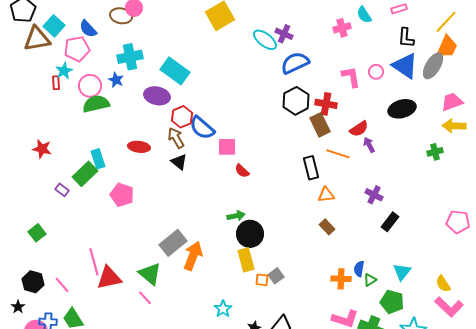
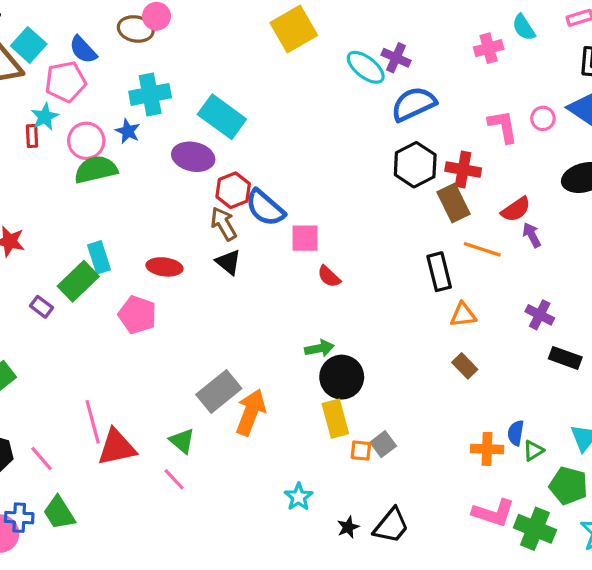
red ellipse: (139, 147) -> (164, 267), moved
black rectangle: (390, 222) -> (565, 358), turned 72
green triangle: (150, 274) -> (182, 441), size x0.7

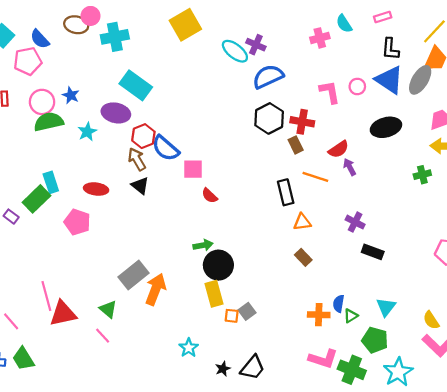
cyan cross: (150, 94) -> (115, 37), moved
cyan star: (45, 117) -> (87, 132), moved
brown rectangle: (453, 203) -> (296, 145), size x0.7

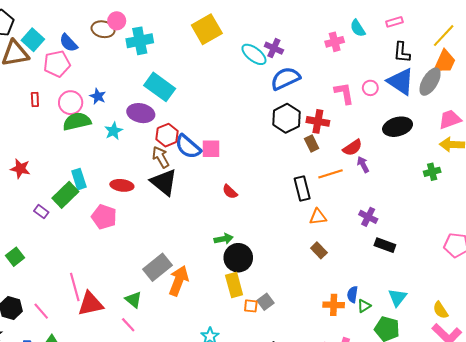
pink square: (193, 169) -> (211, 149), moved
orange line: (315, 177) -> (330, 174), turned -35
black triangle: (140, 186) -> (164, 182), size x1.6

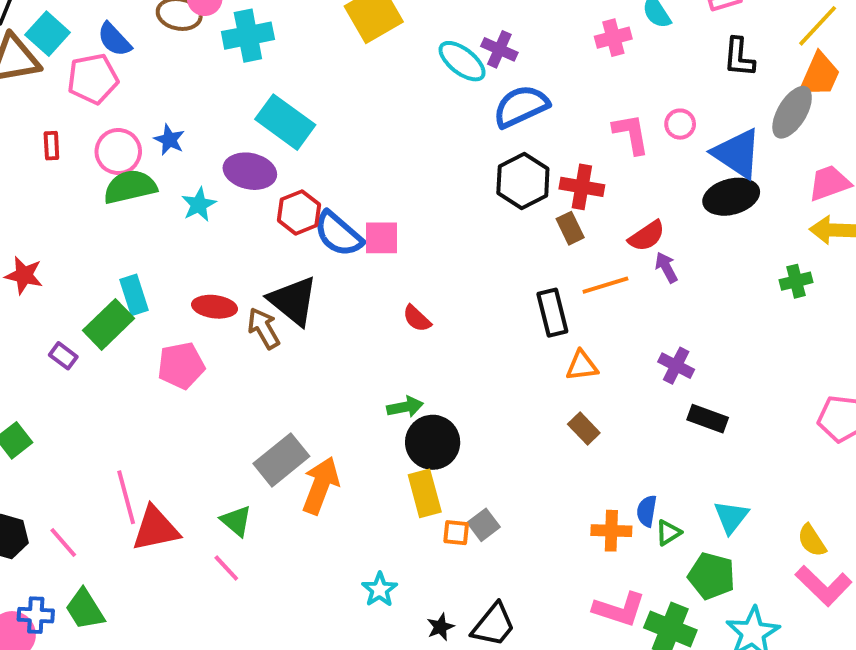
blue triangle: (401, 82) -> (737, 153), moved
brown arrow: (161, 157) -> (264, 328), moved
pink pentagon: (104, 217) -> (181, 366), turned -30

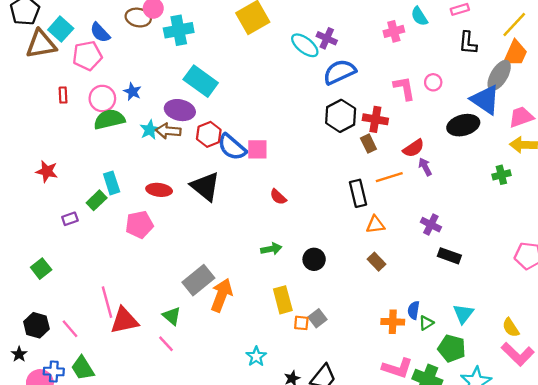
blue triangle: (737, 153) -> (485, 100), moved
green rectangle: (108, 324) -> (97, 200), size x0.7
brown arrow: (264, 328) -> (168, 131), moved, turned -55
purple rectangle: (63, 356) -> (70, 219), turned -56
black circle: (433, 442) -> (314, 259), moved, size x0.7

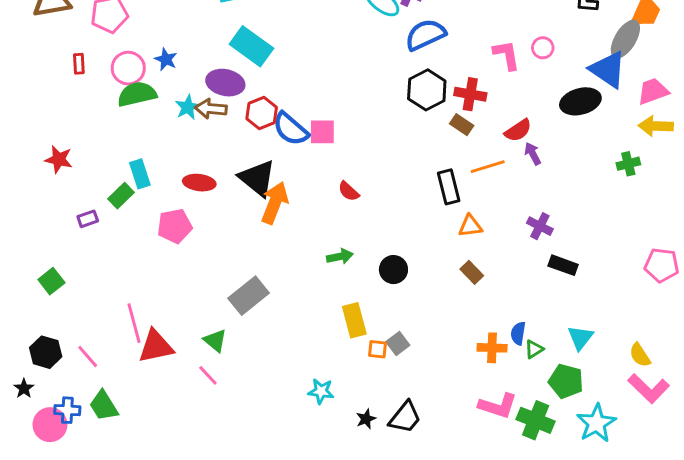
brown rectangle: (368, 144) -> (462, 125), turned -30
orange arrow: (222, 295) -> (275, 203), moved
cyan star: (256, 356) -> (321, 391), turned -30

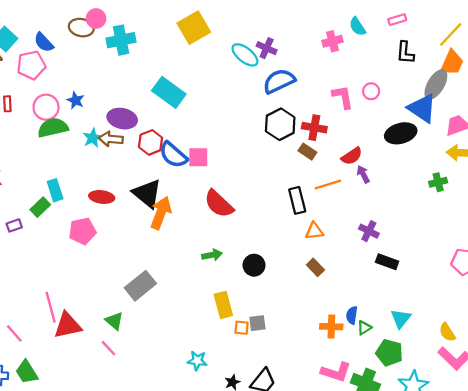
cyan rectangle: (251, 46) -> (169, 92), moved
red semicircle: (349, 191) -> (219, 204), size x1.8
gray square: (398, 343) -> (257, 323), turned 30

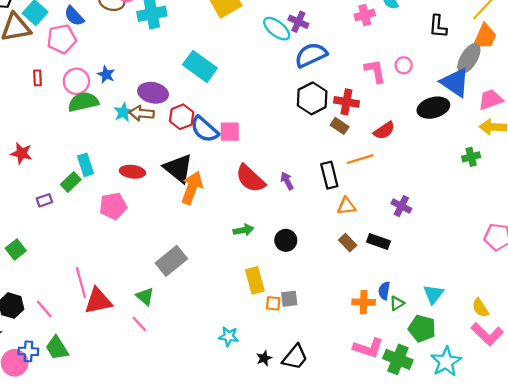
purple arrow: (363, 174) -> (287, 181), moved
black rectangle: (387, 262) -> (378, 241), moved

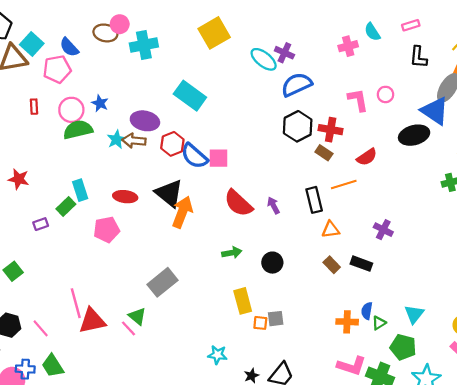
pink line: (139, 324) -> (128, 328), moved

